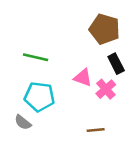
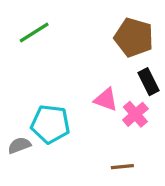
green line: (36, 57) -> (34, 32), moved, turned -45
gray semicircle: (23, 122) -> (19, 145), moved, turned 120

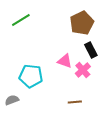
brown pentagon: (134, 37) -> (82, 23), turned 30
gray semicircle: (19, 145) -> (12, 100), moved

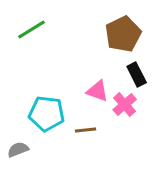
brown line: (75, 102) -> (86, 130), moved

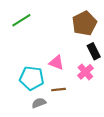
pink triangle: (98, 91) -> (56, 63), moved
gray semicircle: (18, 150) -> (39, 103), moved

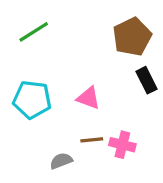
pink cross: (85, 72) -> (122, 145), moved, turned -35
cyan pentagon: (32, 78) -> (32, 100), moved

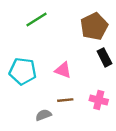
green line: (34, 32) -> (37, 19), moved
pink cross: (122, 145) -> (99, 100), moved

